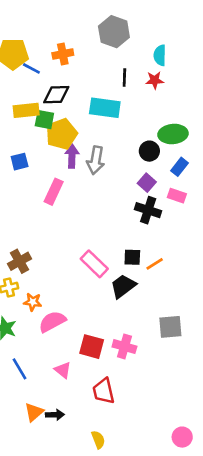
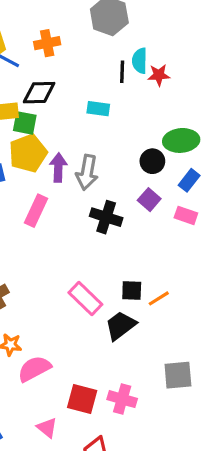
cyan semicircle: (160, 55) -> (140, 61), moved
cyan rectangle: (105, 108) -> (98, 109), size x0.6
yellow pentagon: (61, 134) -> (28, 153), moved
black cross: (148, 210) -> (106, 217), moved

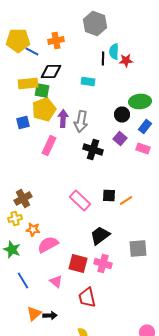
black trapezoid: (121, 326) -> (100, 236), moved

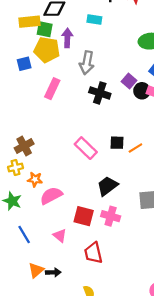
yellow pentagon: (44, 110) -> (47, 50), turned 30
black circle: (122, 114) -> (142, 91), moved
purple arrow: (63, 118) -> (67, 38), moved

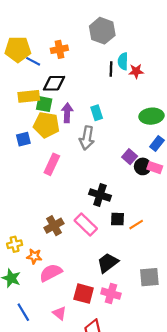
cyan rectangle: (94, 19) -> (97, 113), moved, turned 64
black cross: (100, 93) -> (100, 195), moved
brown cross: (24, 146) -> (54, 226), moved

